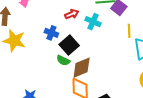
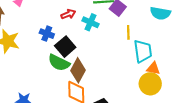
green semicircle: (63, 60) -> (59, 63), size x1.5
brown diamond: (82, 68) -> (78, 70), turned -40

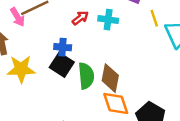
black square: (65, 47) -> (62, 65), moved
green semicircle: (59, 63) -> (86, 76), turned -105

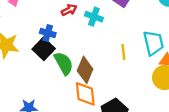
yellow line: (154, 18) -> (123, 52), moved
green semicircle: (86, 76) -> (64, 63), turned -35

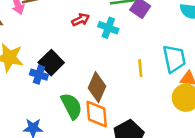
blue cross: (48, 33) -> (39, 75), moved
green semicircle: (64, 63) -> (72, 106), moved

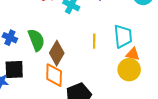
black square: (51, 63) -> (14, 70), moved, turned 36
green semicircle: (72, 106) -> (36, 40), moved

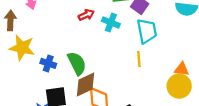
cyan trapezoid: (123, 36) -> (147, 31), moved
brown diamond: (57, 53) -> (85, 85), moved, turned 40

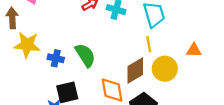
brown diamond: (85, 85) -> (135, 71), moved
yellow circle: (179, 86) -> (165, 69), moved

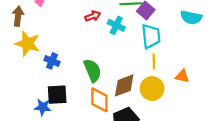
yellow line: (149, 44) -> (154, 62), moved
green semicircle: (85, 55) -> (92, 70), moved

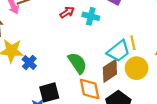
cyan trapezoid: (151, 36) -> (118, 51), moved, turned 70
blue cross: (52, 61) -> (29, 63), moved, turned 32

